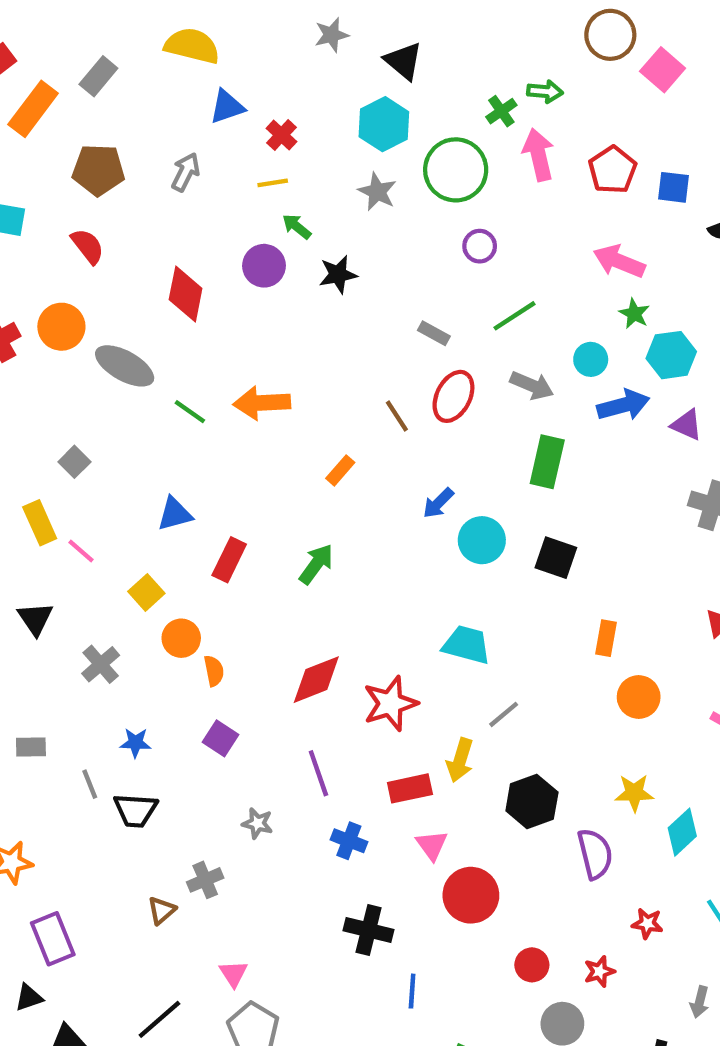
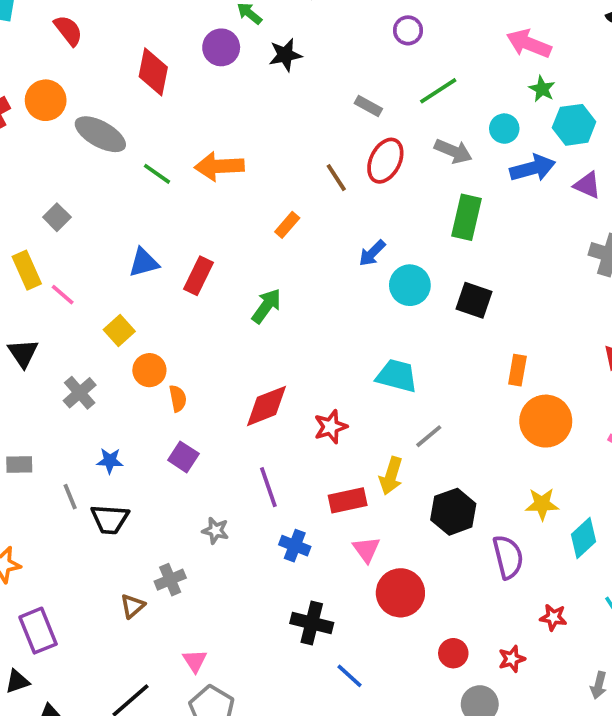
red rectangle: (229, 560) -> (198, 276), moved
orange circle: (639, 697) -> (546, 421), size x1.4
red star: (390, 704) -> (331, 427), size x0.7
blue line: (412, 991) -> (349, 676), turned -52

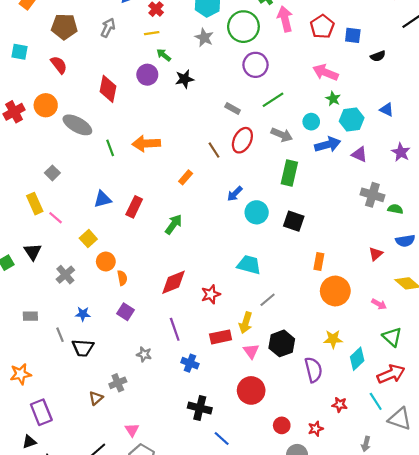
purple circle: (408, 30) -> (256, 65), size x1.5
green line: (157, 174) -> (110, 148), turned 35
pink triangle: (366, 549) -> (251, 351), moved

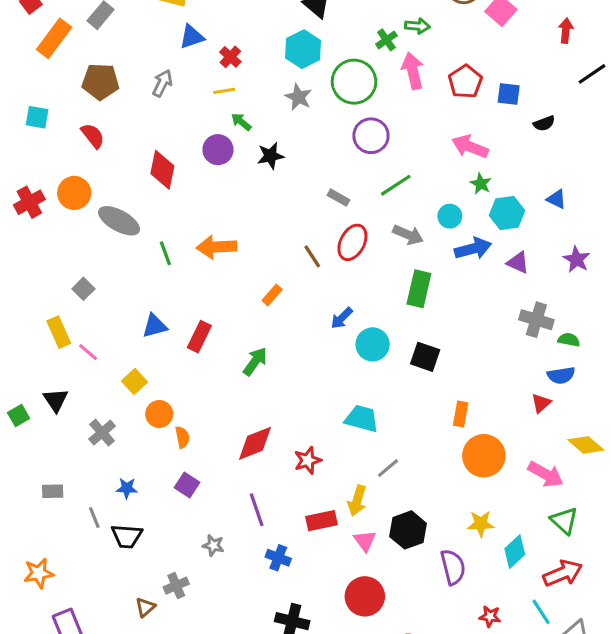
blue semicircle: (405, 241) -> (561, 375), moved
pink arrow: (379, 304) -> (546, 474), size x1.6

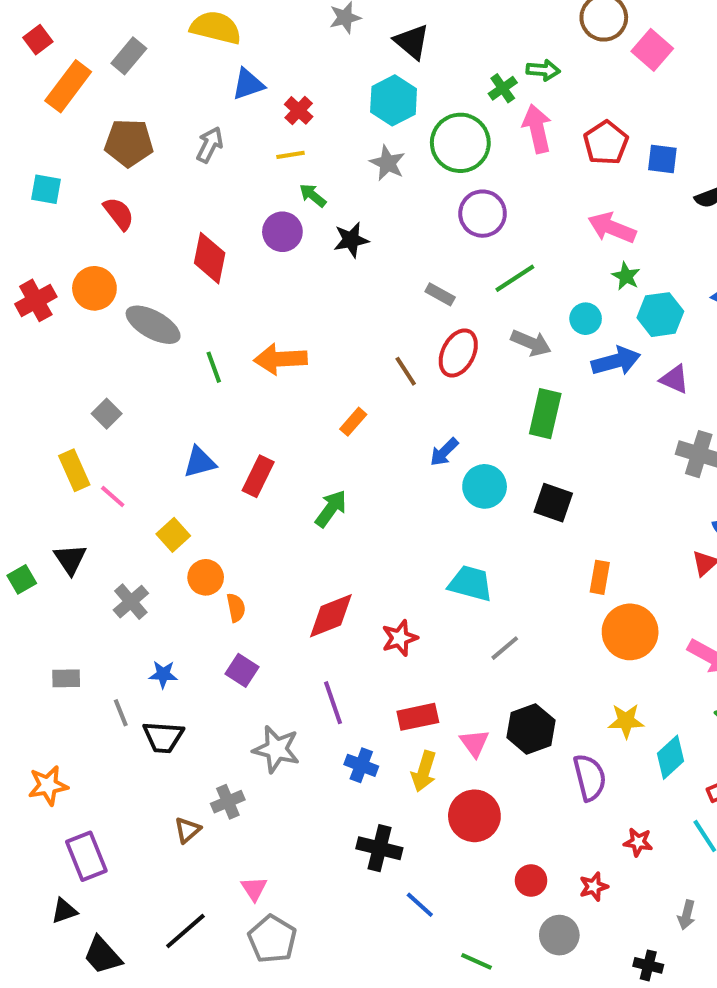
yellow arrow: (357, 501) -> (424, 771), moved
gray star: (213, 545) -> (276, 749), size x1.6

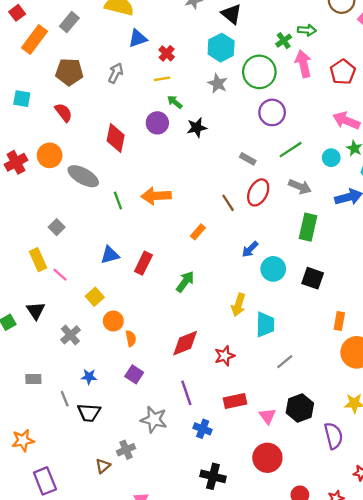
cyan circle: (586, 319) -> (331, 158), moved
cyan trapezoid: (470, 583) -> (265, 325), turned 76
yellow arrow: (424, 771) -> (238, 305), moved

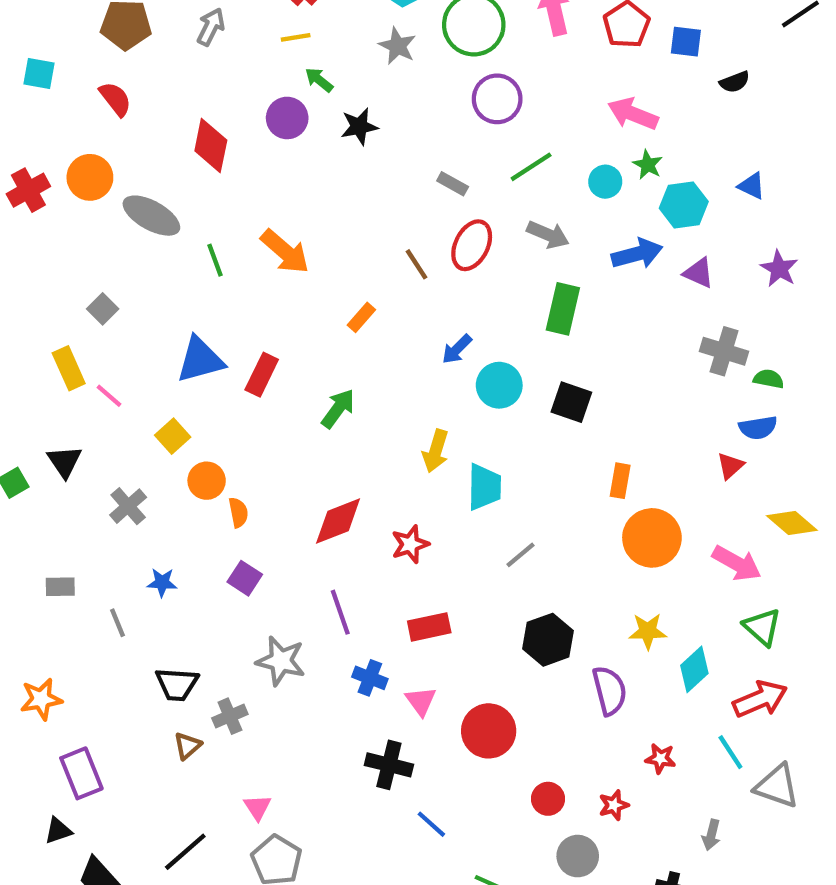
orange arrow: (156, 196) -> (285, 252), turned -136
blue triangle: (110, 255) -> (200, 360), size x1.4
black trapezoid: (89, 413) -> (177, 684), moved
pink triangle: (267, 416) -> (421, 701), moved

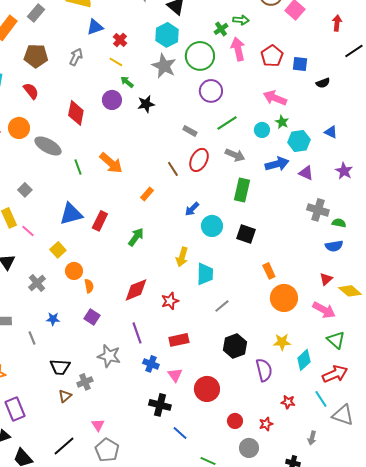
yellow line: (296, 37) -> (116, 62), turned 40
gray star: (397, 46) -> (164, 66), size x1.4
red triangle: (730, 466) -> (326, 279), moved
orange rectangle: (620, 481) -> (269, 271), turned -35

